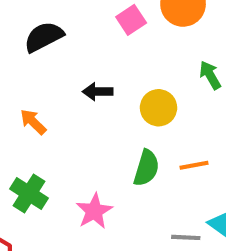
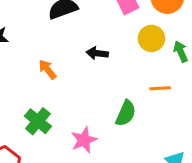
yellow circle: (159, 108) -> (152, 38), moved
orange line: (194, 165) -> (160, 88), moved

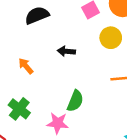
green semicircle: (126, 113) -> (75, 101), moved
pink star: (84, 140) -> (58, 123), turned 30

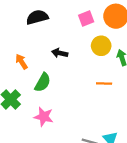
green semicircle: (75, 101) -> (43, 82), moved

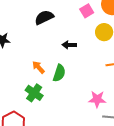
orange arrow: (21, 62) -> (38, 67), moved
pink star: (44, 117) -> (97, 99), moved

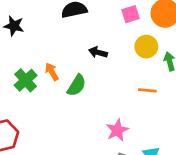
green cross: (34, 93) -> (26, 80), moved
pink star: (97, 99) -> (117, 130), turned 30

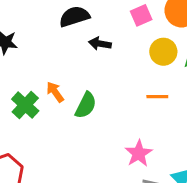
black arrow: (98, 52) -> (100, 44), moved
orange line: (147, 90) -> (157, 97), moved

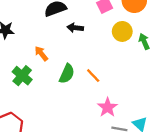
orange arrow: (55, 92) -> (41, 54), moved
orange line: (157, 97) -> (93, 76), moved, turned 49

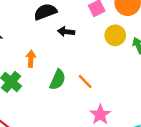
orange arrow: (41, 54) -> (31, 59), turned 42

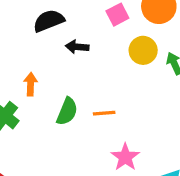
orange line: (85, 81) -> (104, 113), turned -49

